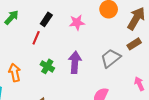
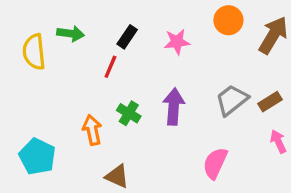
green arrow: (12, 17) -> (71, 34), turned 56
brown rectangle: (134, 44) -> (270, 102), moved
orange arrow: (15, 73) -> (92, 130), moved

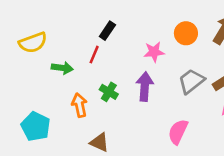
orange circle: (228, 20) -> (186, 33), moved
green arrow: (71, 34) -> (62, 68), moved
pink star: (177, 42) -> (154, 52), moved
yellow semicircle: (34, 52) -> (33, 43), turned -104

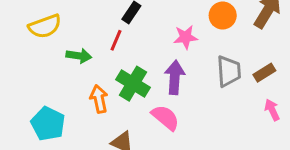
gray trapezoid: (191, 81) -> (229, 71), turned 124
green cross: (109, 92) -> (133, 84), size x1.5
pink semicircle: (178, 132) -> (165, 118), moved, turned 105

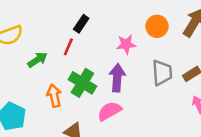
green arrow: (79, 56) -> (37, 60), turned -42
pink semicircle: (165, 118) -> (109, 111), turned -70

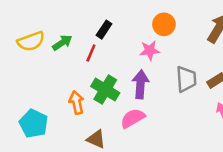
orange circle: (157, 26) -> (164, 24), moved
green arrow: (37, 60) -> (62, 43), moved

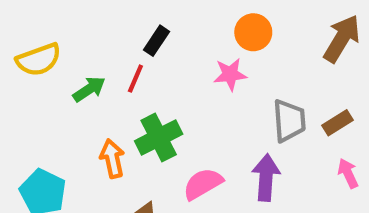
green arrow: (62, 43) -> (89, 89), moved
purple arrow: (141, 84) -> (266, 177), moved
green cross: (105, 90) -> (159, 138), turned 32

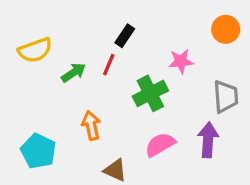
orange circle: (253, 32) -> (226, 29), moved
green cross: (159, 138) -> (150, 93), moved

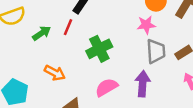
pink star: (181, 61) -> (146, 25), moved
orange arrow: (91, 125) -> (55, 73), turned 130

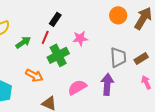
pink star: (146, 25) -> (80, 38), moved
green cross: (99, 49) -> (58, 55), moved

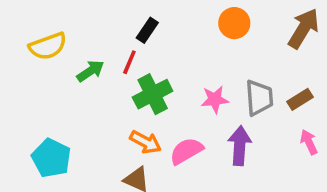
orange circle: (118, 15) -> (234, 23), moved
pink star: (80, 38) -> (215, 99), moved
orange arrow: (34, 75) -> (145, 142), moved

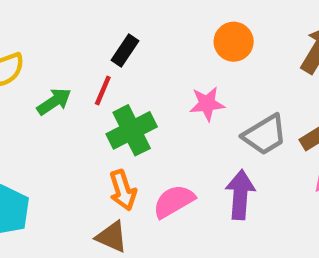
gray trapezoid: (259, 98) -> (265, 135), turned 63
pink star: (215, 99) -> (207, 104), moved
orange arrow: (145, 142) -> (123, 190), turned 44

